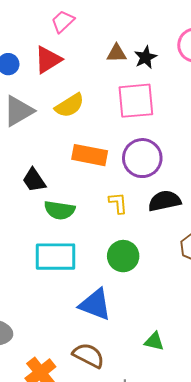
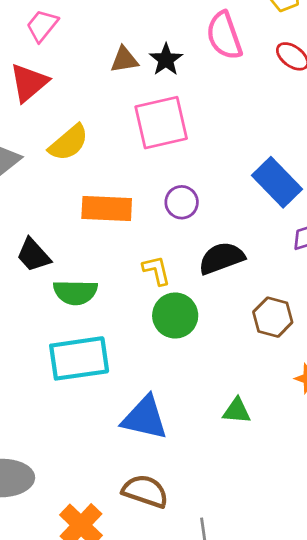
purple circle: (142, 158) -> (182, 202), size x0.6
green circle: (123, 256) -> (175, 315), moved
green triangle: (154, 341) -> (237, 411), moved

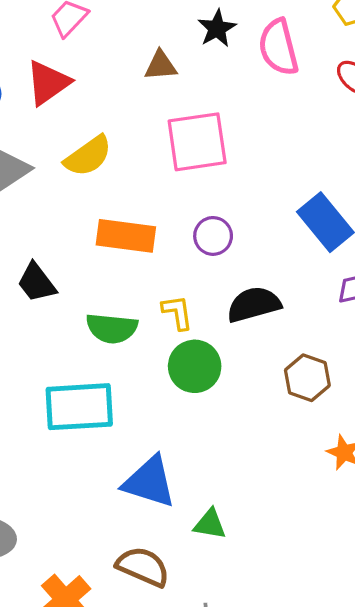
black star: (166, 60) -> (217, 28), moved
green semicircle: (75, 292) -> (112, 328), moved
green triangle: (237, 411) -> (210, 524), moved

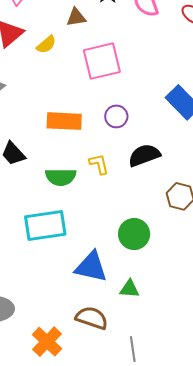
yellow semicircle: (88, 156) -> (46, 44), moved, size x0.7
green circle: (195, 366) -> (134, 234), moved

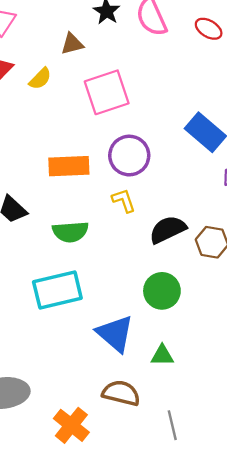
purple circle: (116, 116) -> (129, 156), size x1.5
black semicircle: (144, 155) -> (168, 230), moved
yellow L-shape: (99, 164) -> (124, 200), moved
blue triangle: (91, 267) -> (115, 334), turned 33

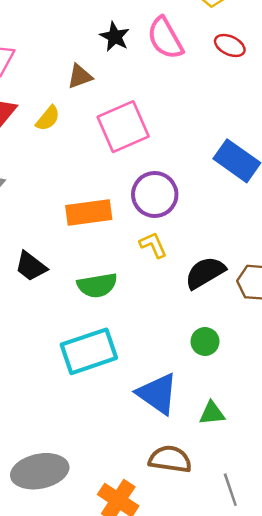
green circle: (162, 291) -> (205, 341), size x0.7

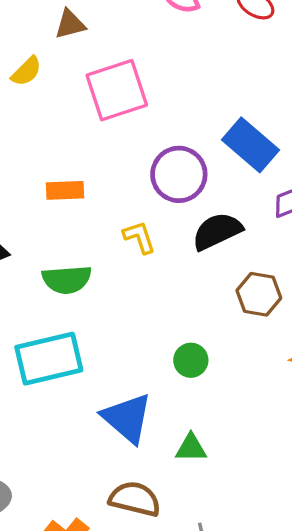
purple circle: (155, 194) -> (179, 174), moved
orange rectangle: (89, 213) -> (65, 190), size x0.7
black semicircle: (205, 273) -> (217, 231), moved

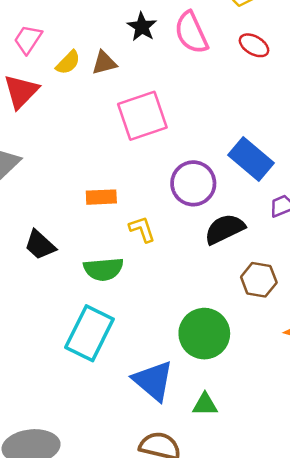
yellow semicircle: (26, 71) -> (68, 63), moved
yellow L-shape: (139, 237) -> (142, 229), moved
cyan rectangle: (49, 359) -> (89, 333), turned -50
green circle: (191, 360) -> (204, 334), size x1.8

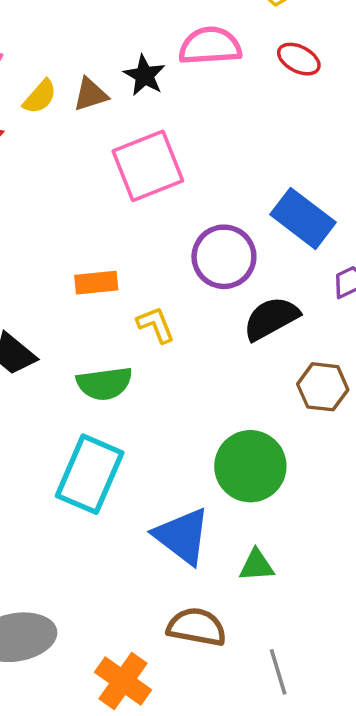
black star: (142, 27) -> (145, 75), moved
pink semicircle: (191, 33) -> (210, 46), turned 114

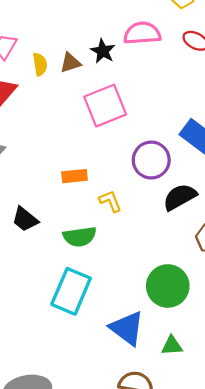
yellow semicircle: (40, 97) -> (40, 64), turned -50

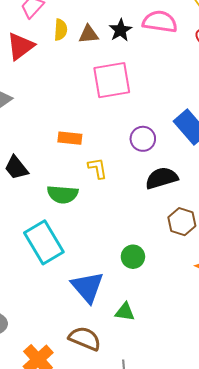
purple circle: (151, 160) -> (143, 139), size x0.7
green circle: (168, 286) -> (133, 257), size x0.6
cyan rectangle: (71, 291) -> (44, 242), turned -66

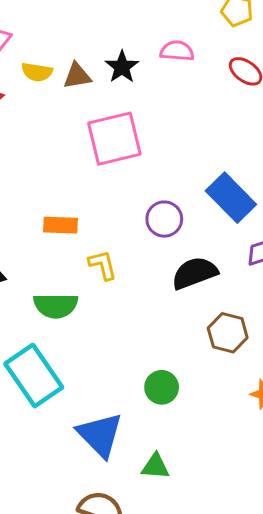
pink semicircle: (160, 22) -> (177, 51), size x0.7
yellow semicircle: (61, 30) -> (37, 72), turned 100

